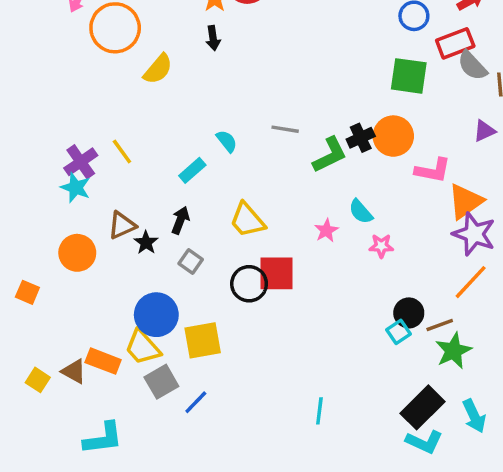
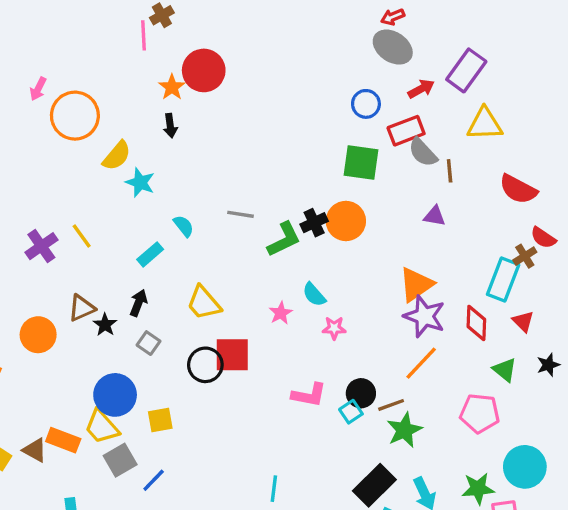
purple triangle: (484, 131) -> (435, 216), turned 35
pink L-shape: (433, 170) -> (309, 395), moved
cyan star: (76, 188) -> (140, 183), moved
yellow square: (203, 340) -> (160, 420), size x0.7

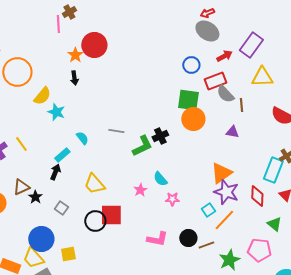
orange circle: (346, 221) -> (193, 119), moved
black arrow: (138, 303) -> (55, 172), moved
cyan square: (351, 412) -> (208, 210), moved
green star: (404, 430) -> (229, 260), moved

